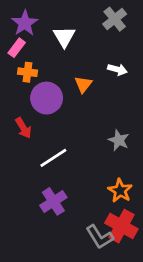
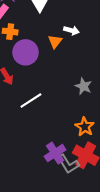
white arrow: (117, 69) -> (71, 30), moved
purple cross: (53, 201) -> (55, 153), moved

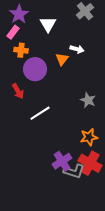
orange star: (85, 127) -> (89, 137), turned 30
gray L-shape: (68, 164) -> (74, 171), turned -40

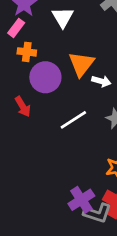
white arrow: (77, 49) -> (101, 81), moved
orange triangle: (62, 59) -> (81, 64), size x1.5
white line: (40, 113) -> (73, 120), moved

